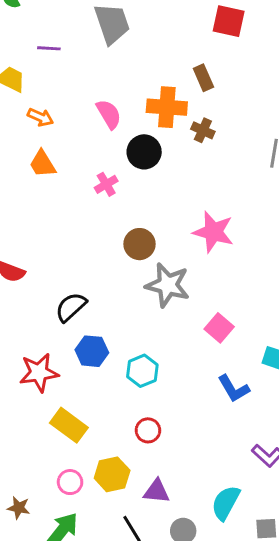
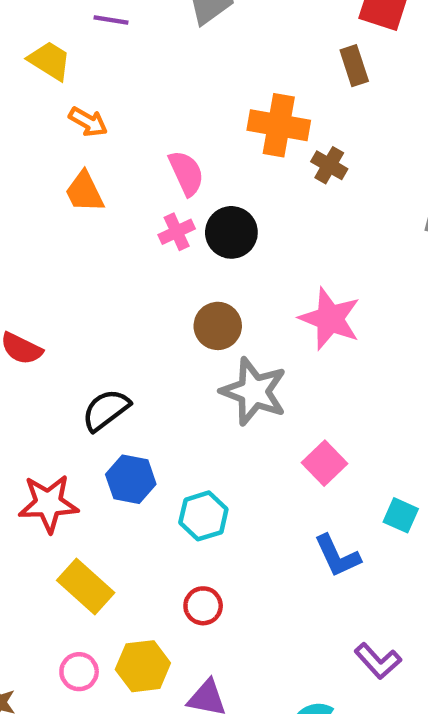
brown rectangle: (203, 78) -> (354, 66), moved
pink semicircle: (109, 114) -> (186, 173), moved
black circle: (144, 152) -> (231, 232), moved

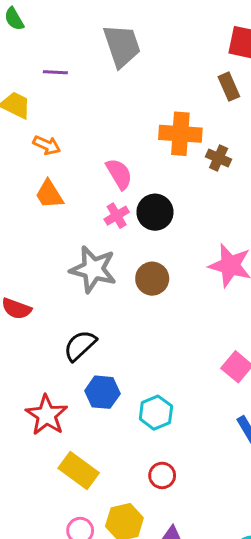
gray star: (254, 391) -> (93, 269), moved
red star: (48, 503) -> (47, 415), turned -30

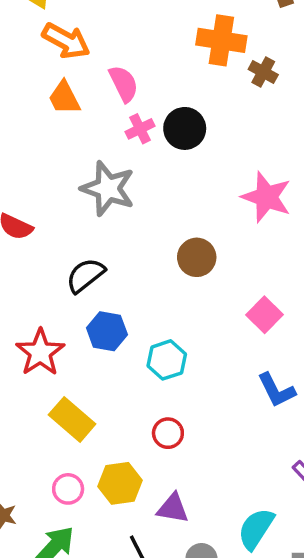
orange arrow: (47, 145) -> (66, 41), size x1.5
pink semicircle: (119, 174) -> (124, 84), moved
brown circle: (152, 279) -> (197, 257), moved

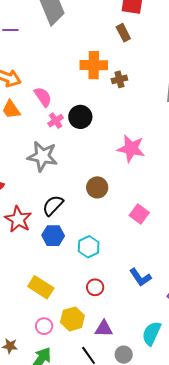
brown cross: (263, 72) -> (119, 79), turned -35
black semicircle: (85, 275) -> (53, 205), moved
red star: (40, 352) -> (18, 219), moved
blue L-shape: (276, 390) -> (140, 277), moved

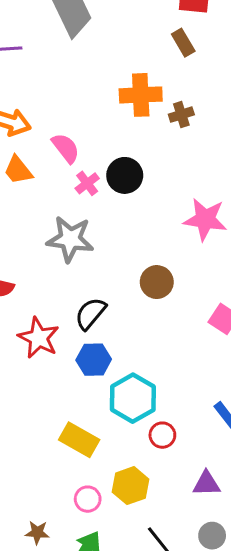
cyan hexagon: (89, 247) -> (133, 398), moved, size x1.4
purple triangle: (104, 329) -> (206, 484), moved

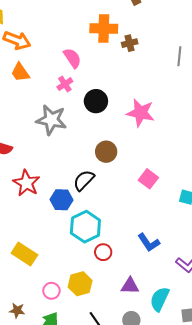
pink semicircle: (66, 148) -> (72, 58), moved
black circle: (125, 175) -> (96, 101), moved
black semicircle: (91, 313) -> (84, 180), moved
yellow rectangle: (79, 440) -> (24, 254), moved

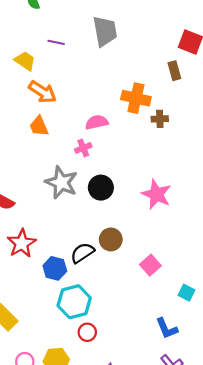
pink semicircle: (72, 58) -> (97, 122), turned -80
black circle: (96, 101) -> (101, 188), moved
brown circle: (106, 152) -> (111, 239), moved
blue L-shape: (149, 242) -> (167, 328), moved

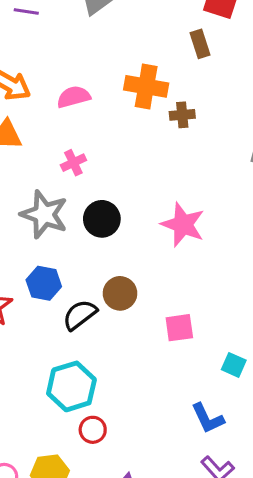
pink semicircle: (97, 122) -> (74, 97), moved
pink square: (150, 265) -> (179, 328), turned 36
blue hexagon: (55, 268) -> (44, 283), moved

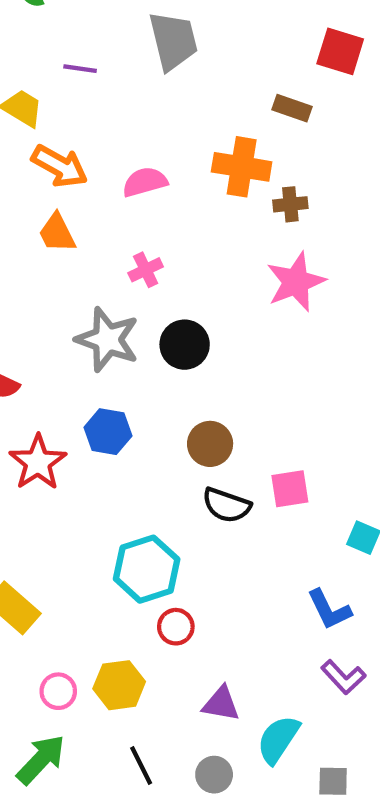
brown rectangle: (200, 44) -> (292, 108), moved, turned -52
pink star: (183, 225) -> (296, 282), moved, turned 30
black semicircle: (80, 315) -> (227, 505), moved, turned -123

